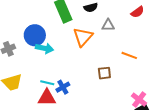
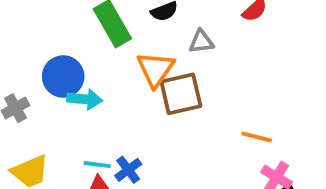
orange line: (129, 55) -> (257, 137), moved
brown square: (104, 73) -> (181, 94), moved, size x1.6

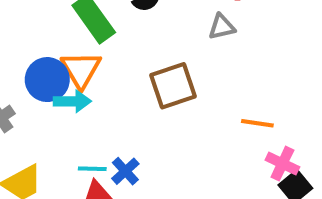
gray triangle: (201, 42) -> (222, 27), moved
orange triangle: (155, 69) -> (81, 70), moved

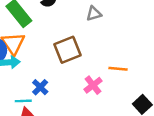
pink cross: (282, 164) -> (93, 85), moved, turned 30
blue cross: (125, 171) -> (40, 87), moved

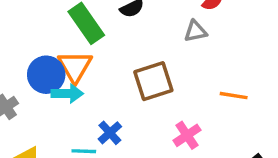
orange line: (118, 69) -> (234, 96), moved

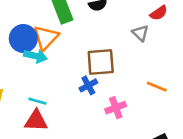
gray triangle: (195, 31) -> (140, 33), turned 42
blue cross: (110, 133) -> (88, 85), moved

